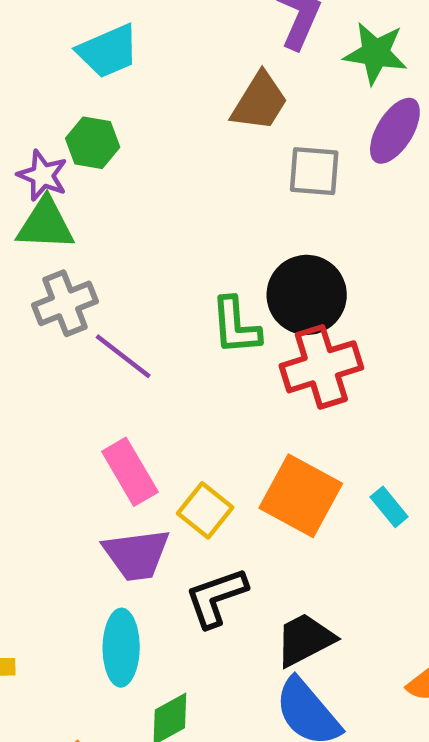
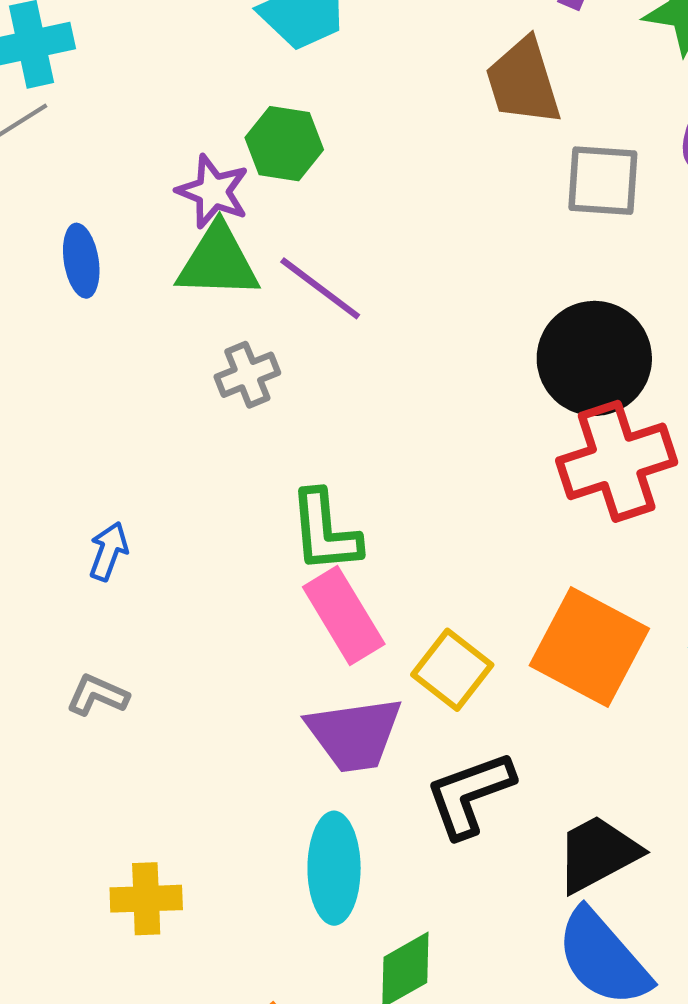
brown trapezoid: (260, 102) -> (523, 82), turned 132
gray cross: (65, 303) -> (247, 375), size x0.7
green L-shape: (236, 326) -> (325, 531), moved
purple line: (123, 356) -> (320, 288), moved

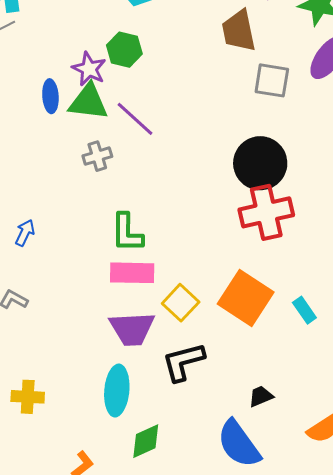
blue ellipse: (81, 261) -> (50, 96), moved
pink rectangle: (344, 616) -> (132, 273), turned -63
black trapezoid: (598, 854) -> (261, 396), moved, size x0.6

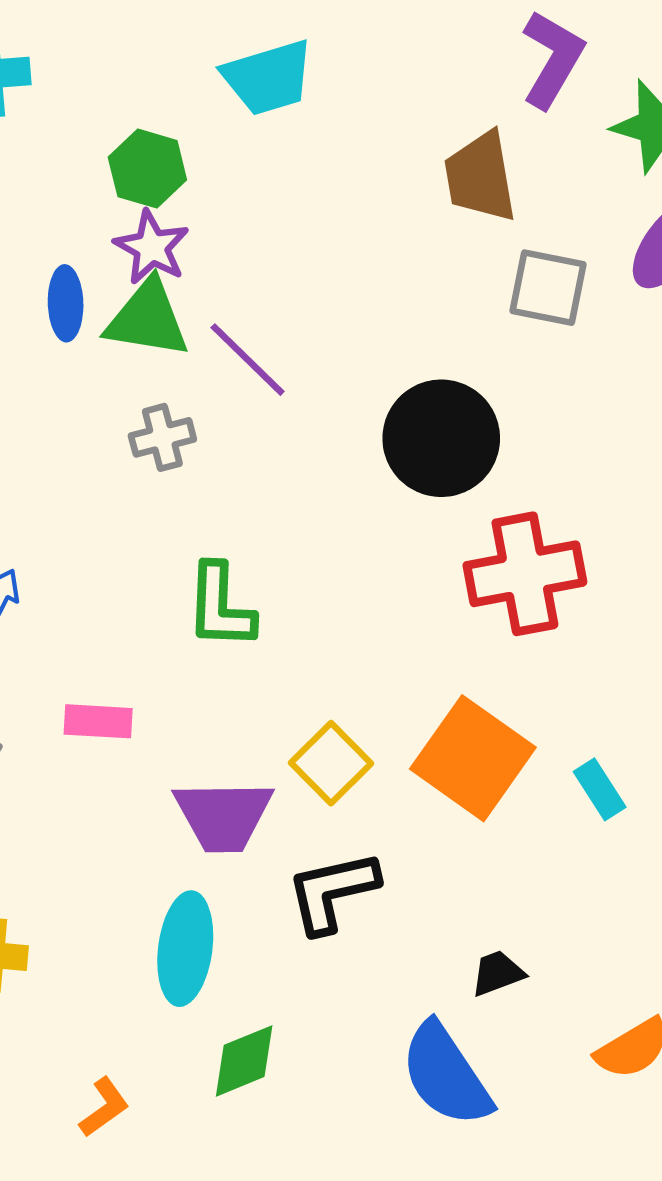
green hexagon: (124, 50) -> (147, 169), moved
black circle: (260, 163) -> (441, 438), moved
pink rectangle: (132, 273) -> (98, 721), moved, size x0.7

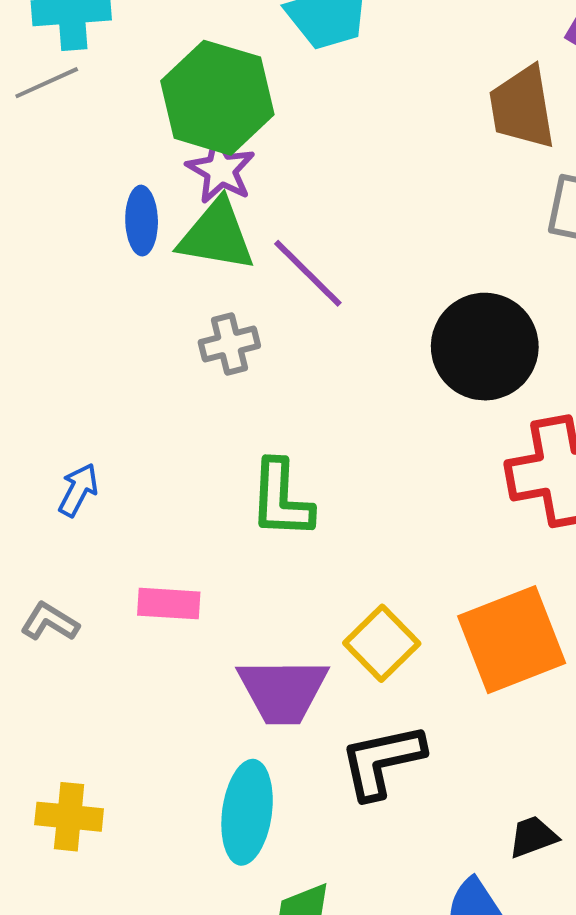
green hexagon: (147, 169) -> (217, 98), size x1.6
orange square: (473, 758) -> (512, 640), turned 33

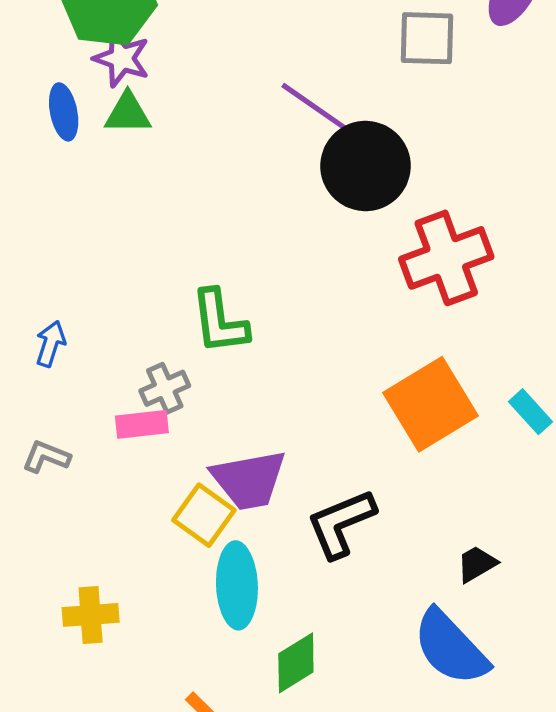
green triangle: (216, 235) -> (128, 113), size x0.7
purple line: (308, 273) -> (313, 106), moved
gray cross: (229, 344) -> (165, 388), moved
yellow square: (382, 643) -> (204, 515), moved

